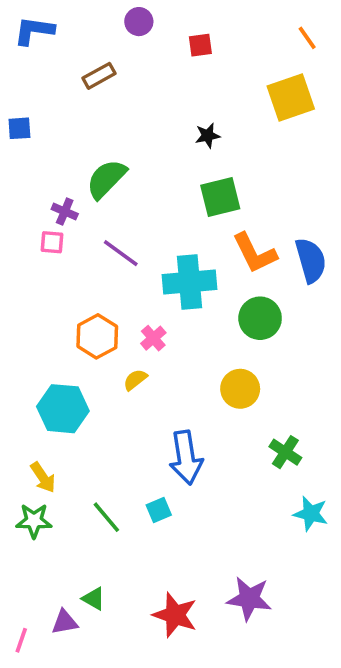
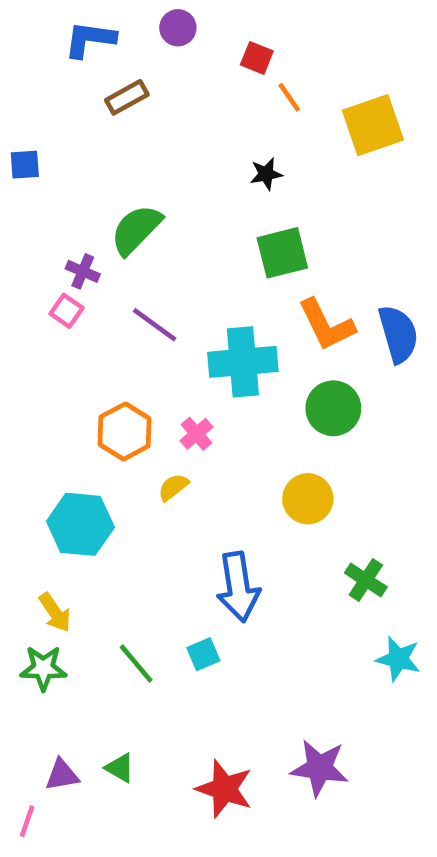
blue L-shape: (34, 31) -> (90, 39), moved
orange line: (307, 38) -> (289, 97), moved
red square: (200, 45) -> (257, 58), turned 30
pink square: (52, 242) -> (67, 311), turned 30
purple triangle: (65, 622) -> (62, 775), moved

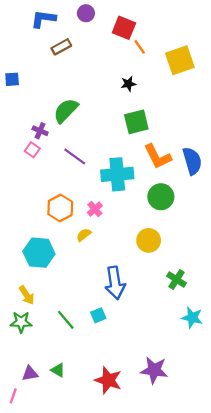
red square: (257, 58) -> (124, 28), size x1.5

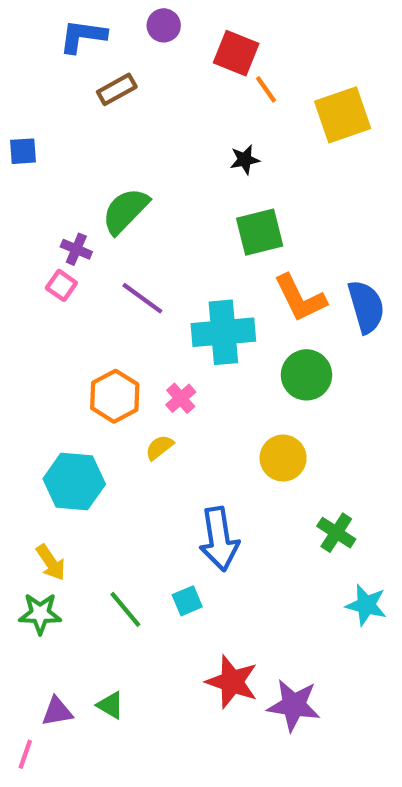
red star: (108, 380) -> (232, 682), moved

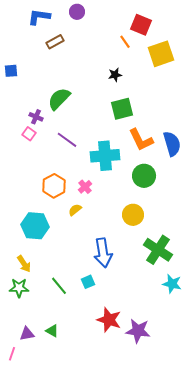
red square: (236, 53) -> (141, 25), moved
green cross: (336, 533) -> (158, 250), size x1.6

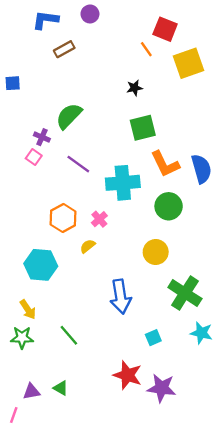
cyan square: (88, 282) -> (153, 338), moved

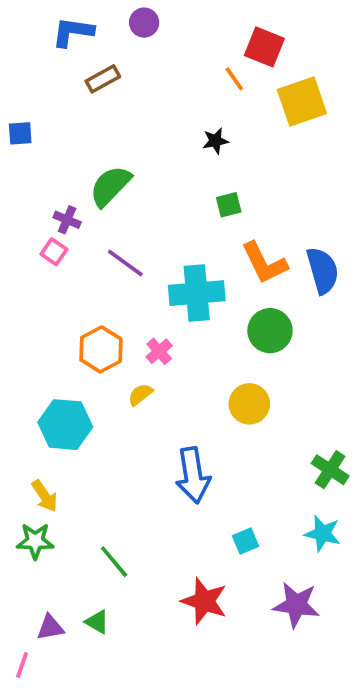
green square: (143, 128) -> (229, 205), size x0.6
green cross: (185, 293) -> (330, 470), moved, size x0.7
green line: (69, 335) -> (114, 562), moved
purple star: (162, 388) -> (296, 605), moved

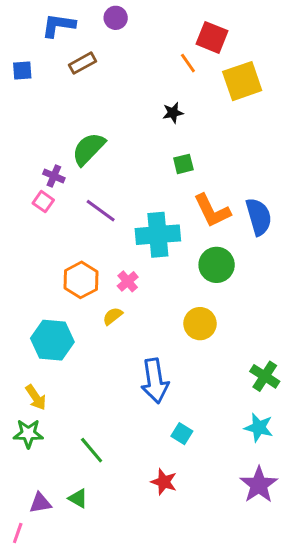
blue square: (20, 133) -> (22, 71), moved
cyan square: (246, 541) -> (182, 434), moved, turned -35
red star: (204, 601) -> (164, 482), size x0.7
purple star: (296, 605) -> (259, 485), moved, turned 30

